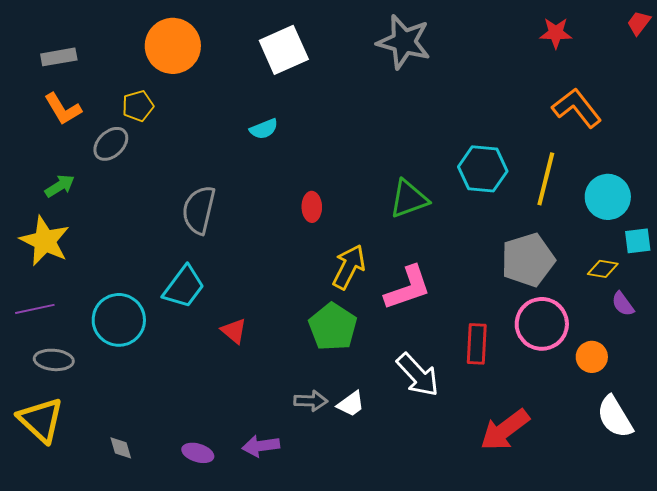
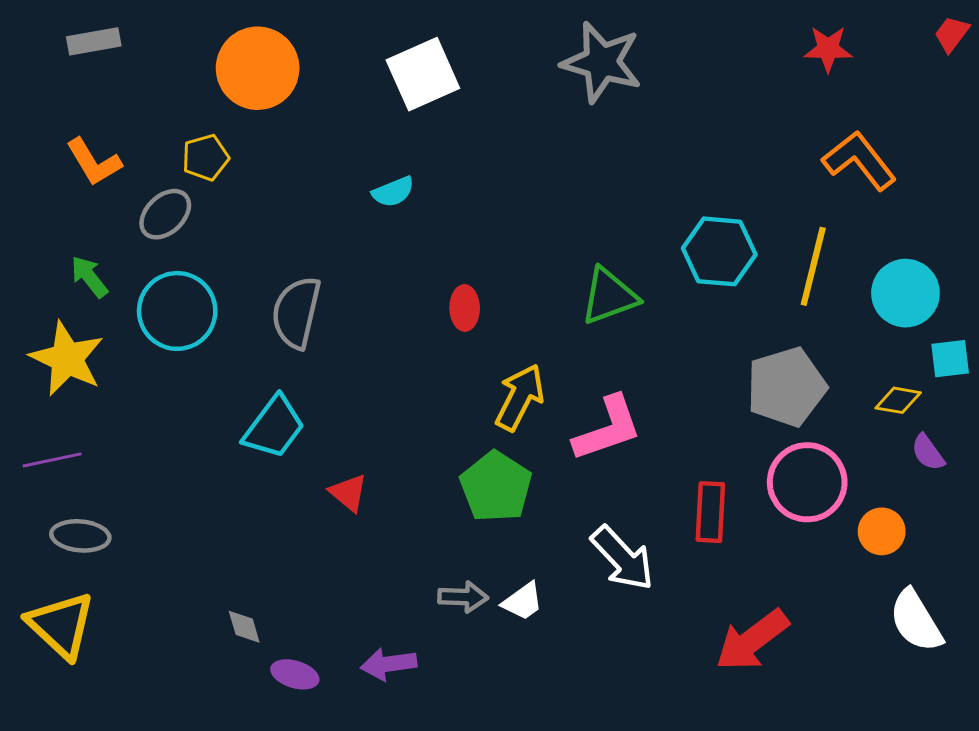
gray rectangle: (59, 57) -> (94, 41), moved
green arrow: (60, 186) -> (89, 277), turned -96
cyan circle: (119, 320) -> (177, 311), moved
gray diamond: (121, 448) -> (244, 627), moved

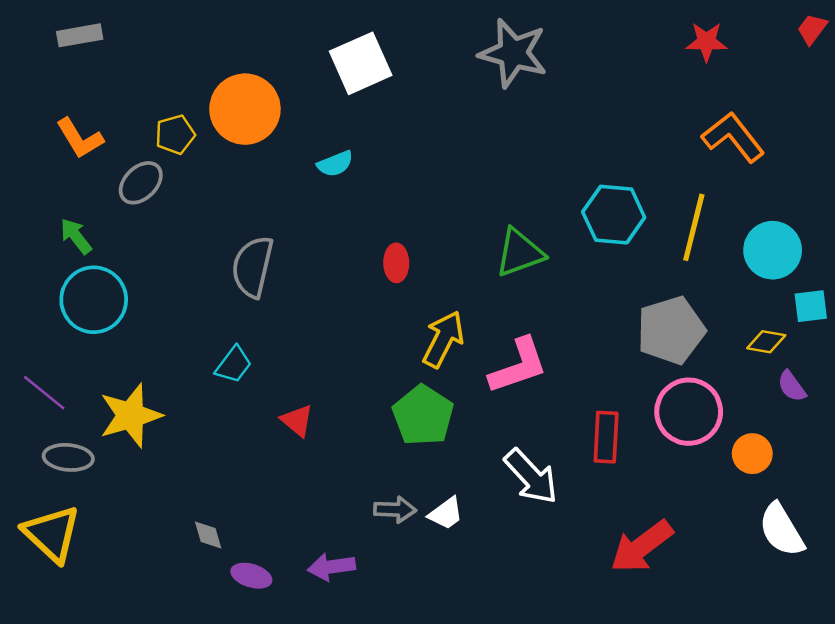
orange circle: (258, 68) -> (245, 109), moved
cyan circle: (177, 311) -> (94, 300), moved
yellow star: (67, 359) -> (131, 415), moved, turned 30
cyan trapezoid: (274, 427) -> (234, 365), size x0.7
purple line: (52, 460) -> (44, 393), turned 51

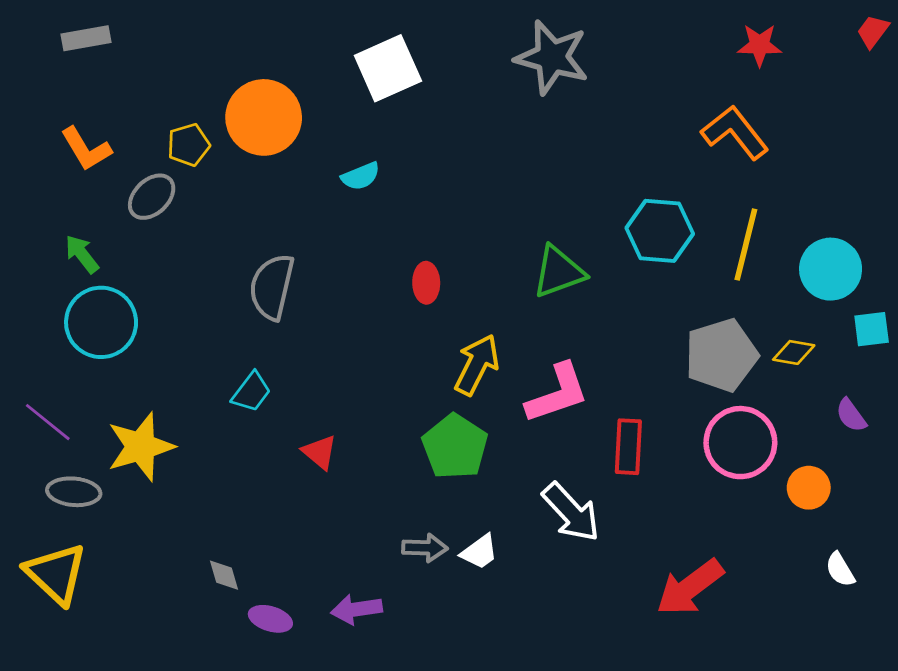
orange L-shape: (733, 137) -> (735, 132), moved
yellow diamond: (766, 342) -> (794, 352), moved
red rectangle: (606, 437) -> (628, 447), moved
white semicircle: (782, 530) -> (840, 570), size x0.6

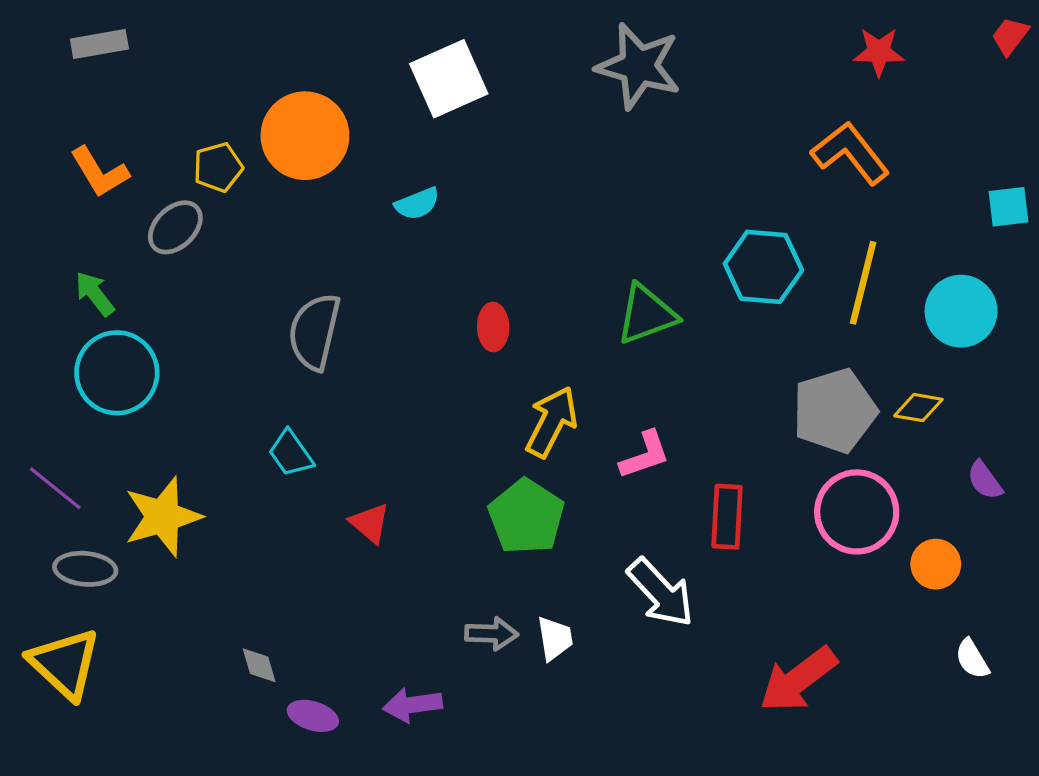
cyan square: (872, 329) -> (1008, 207), moved
cyan trapezoid: (251, 392) -> (291, 453), turned 108
pink L-shape: (557, 393) -> (645, 455), size x0.7
white trapezoid: (479, 552) -> (555, 638), turned -63

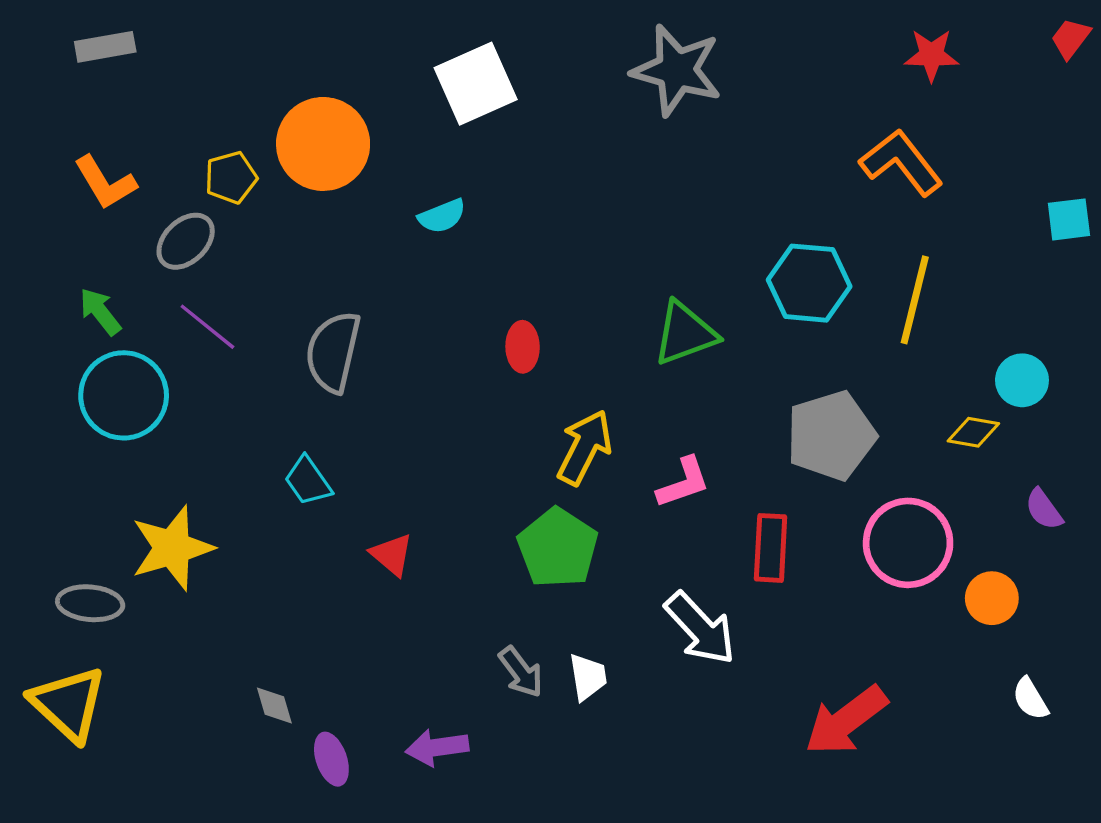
cyan circle: (961, 311) -> (1022, 380), moved, size x0.7
gray pentagon: (835, 411) -> (831, 436), moved
purple line: (55, 488) -> (207, 327), moved
gray arrow: (492, 634) -> (521, 672), turned 51
purple ellipse: (313, 716) -> (331, 759), turned 54

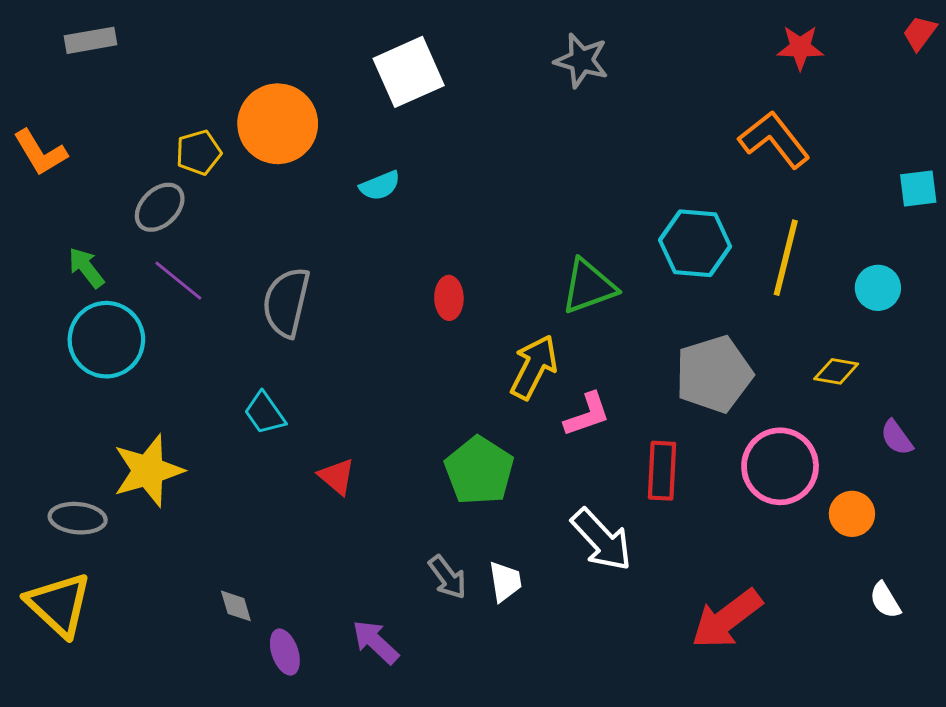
gray star: (677, 70) -> (581, 60), size x0.7
orange L-shape: (105, 183) -> (40, 153), moved
cyan circle: (1022, 380) -> (878, 288), moved
yellow arrow: (585, 447) -> (534, 367), moved
purple arrow: (437, 747) -> (376, 642), turned 51

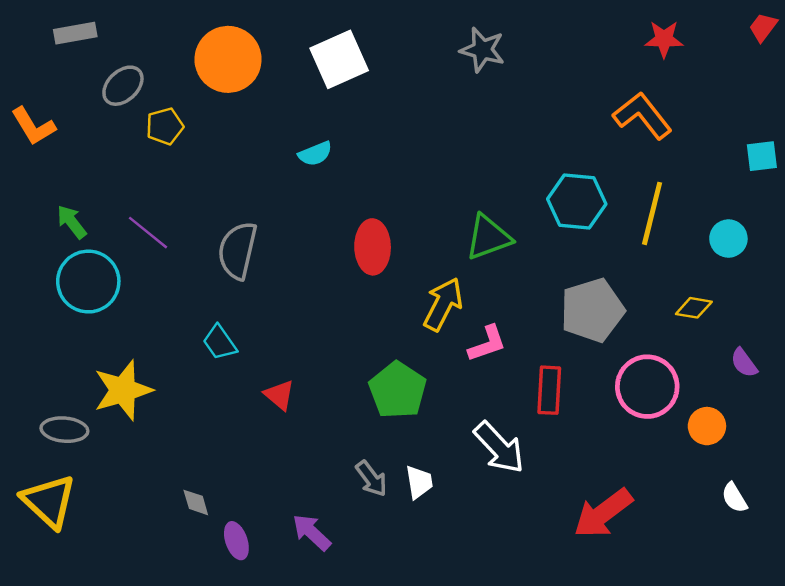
orange circle: (278, 124) -> (228, 59), moved
gray ellipse: (160, 207) -> (123, 86), moved
red ellipse: (449, 298) -> (373, 247), size x1.5

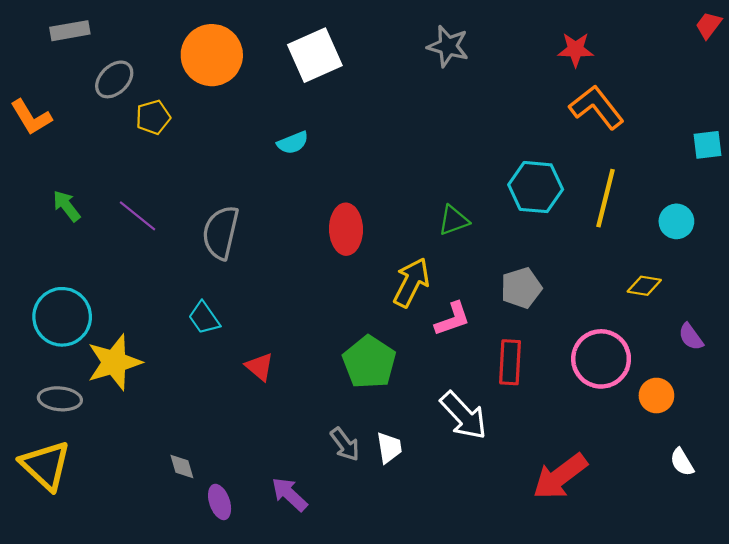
red star: (664, 39) -> (576, 50), moved
green triangle: (488, 237) -> (454, 220), size x0.7
cyan circle: (88, 282) -> (62, 317), moved
gray pentagon: (592, 310) -> (521, 288), moved, size x0.7

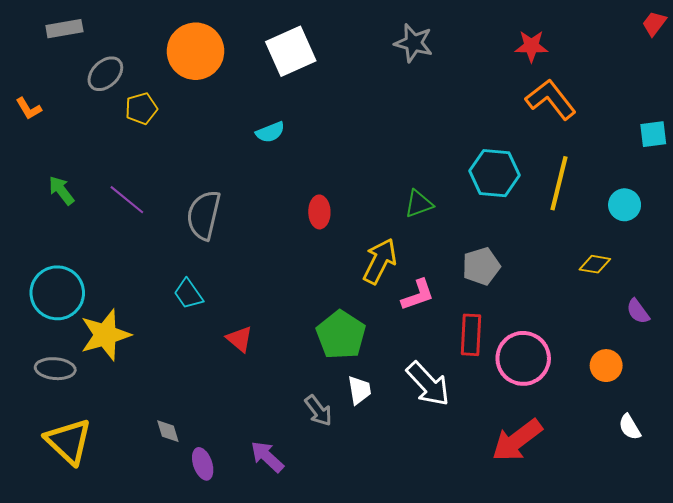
orange L-shape: (31, 117) -> (29, 109), size x0.7
red ellipse: (346, 229) -> (319, 212), size x0.7
pink circle: (601, 359) -> (523, 358), moved
white trapezoid: (389, 448) -> (359, 390), moved
yellow triangle: (45, 465) -> (69, 441), moved

